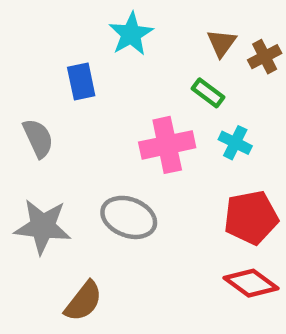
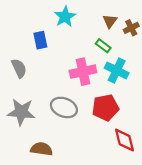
cyan cross: (235, 143) -> (117, 70), size x1.5
red pentagon: (251, 217) -> (105, 107), moved
red diamond: (251, 283) -> (124, 140), turned 40
brown semicircle: (83, 301) -> (41, 149), turned -120

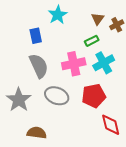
green rectangle: (103, 46) -> (92, 41), turned -64
gray semicircle: (19, 68) -> (39, 66), moved, size x1.4
cyan cross: (117, 70) -> (104, 63), turned 35
gray star: (21, 112) -> (19, 100), turned 30

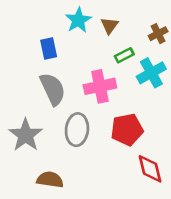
brown triangle: (98, 19) -> (109, 26), moved
cyan cross: (104, 63) -> (151, 73), moved
gray ellipse: (57, 96) -> (77, 130), turned 75

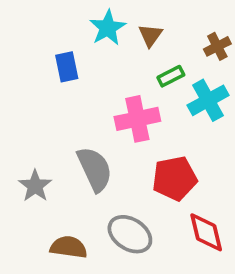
gray semicircle: (53, 89) -> (95, 169), moved
gray ellipse: (77, 130) -> (130, 234), moved, turned -64
gray star: (26, 135) -> (35, 186), size x0.7

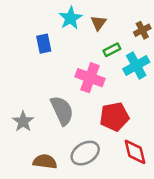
pink cross: (137, 119) -> (90, 78), turned 32
gray ellipse: (130, 234) -> (85, 153), turned -64

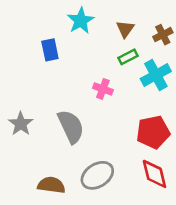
brown triangle: (99, 23) -> (125, 29), moved
pink cross: (90, 78) -> (103, 89), size x0.6
red pentagon: (114, 117) -> (153, 132), moved
gray star: (23, 121) -> (21, 124), moved

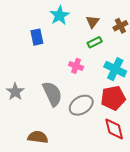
cyan cross: (156, 75) -> (115, 69), moved, turned -35
gray ellipse: (97, 175) -> (81, 105), moved

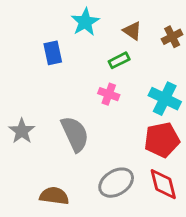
brown triangle: (93, 22) -> (132, 31), turned -32
green rectangle: (95, 42) -> (119, 60), moved
gray ellipse: (81, 105) -> (116, 183), moved

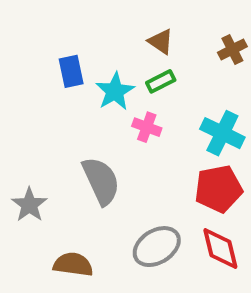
cyan star: (85, 22) -> (115, 91), moved
brown triangle: (132, 31) -> (161, 42), moved
gray star: (22, 131) -> (29, 205), moved

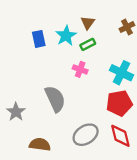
brown triangle: (161, 42) -> (88, 23), turned 32
cyan star: (115, 91) -> (66, 36), moved

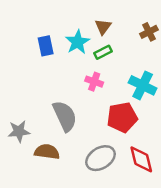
red pentagon: (119, 103) -> (122, 117), moved
gray star: (16, 112) -> (19, 131), turned 30
brown semicircle: (40, 144) -> (47, 152), moved

